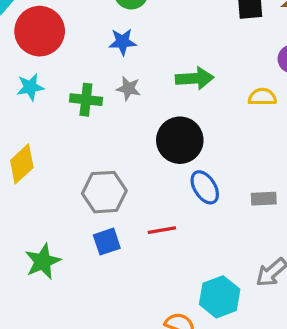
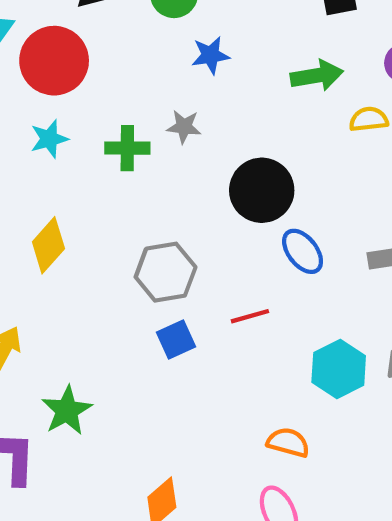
blue star: (122, 42) -> (211, 55), moved
green arrow: (195, 78) -> (317, 76), moved
green star: (43, 261) -> (67, 410), moved
cyan hexagon: (220, 297) -> (339, 369), moved

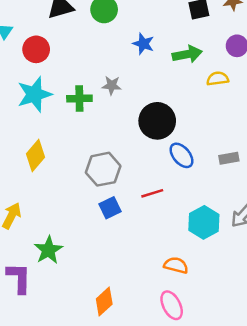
blue star: (211, 55) -> (143, 44), moved, turned 30
red circle: (54, 61) -> (36, 49), size x0.7
cyan star: (49, 139) -> (34, 94), size x1.6

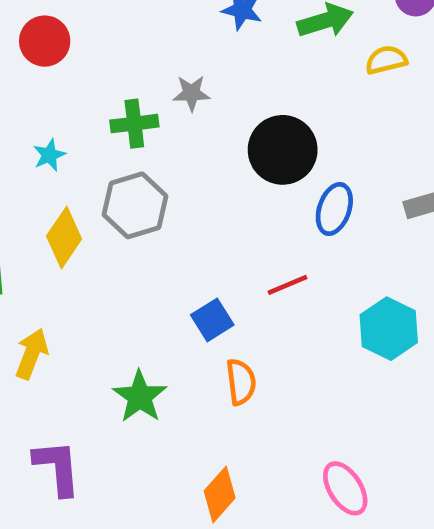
cyan star: (34, 94) -> (49, 155), moved, size x0.5
blue ellipse: (181, 155) -> (334, 209), turned 65
gray hexagon: (103, 169) -> (135, 205), moved
green star: (48, 250) -> (140, 397), moved
orange semicircle: (176, 265) -> (241, 382), moved, turned 75

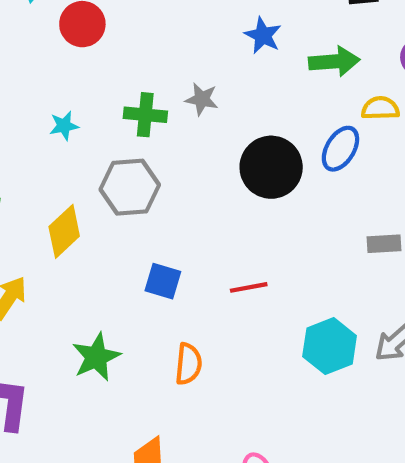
blue ellipse: (334, 209) -> (340, 149), moved
yellow diamond: (64, 237) -> (64, 231), moved
blue square: (212, 320) -> (163, 281), moved, turned 36

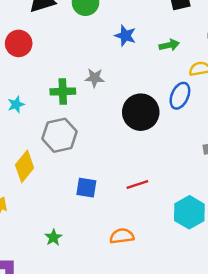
green arrow: (334, 61) -> (169, 45), size x0.7
green star: (96, 357) -> (53, 237), size x0.6
orange semicircle: (188, 364) -> (122, 236), moved, turned -95

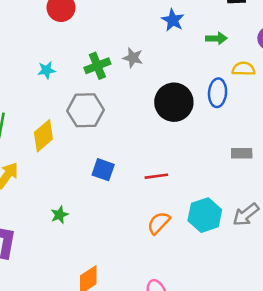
green cross: (63, 91) -> (97, 66), turned -30
blue ellipse: (180, 96) -> (218, 93), turned -30
orange semicircle: (122, 236) -> (159, 223), moved, turned -50

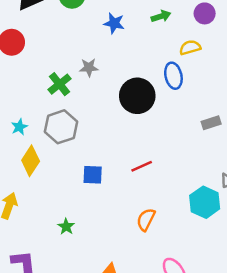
green arrow: (216, 38) -> (161, 16), moved
cyan star: (46, 70) -> (19, 127), moved
cyan hexagon: (205, 215) -> (205, 202), moved
orange semicircle: (159, 223) -> (146, 220), moved

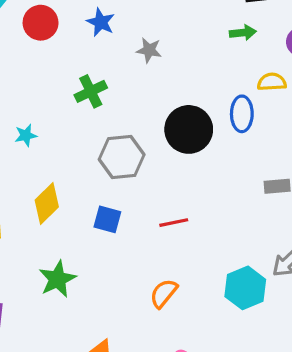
blue star: (114, 23) -> (101, 22), moved
gray star: (89, 67) -> (149, 50), moved
gray hexagon: (61, 127) -> (122, 157), moved
yellow diamond: (31, 161) -> (47, 204), moved
green star: (66, 227) -> (57, 279), size x1.6

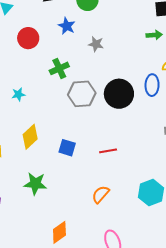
red circle: (41, 23) -> (28, 38), moved
gray hexagon: (122, 157) -> (82, 94), moved
green star: (57, 279) -> (35, 184), turned 30

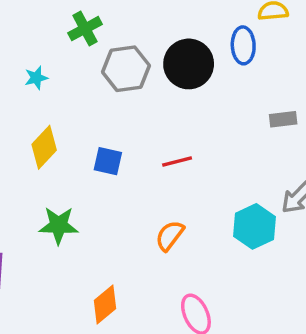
cyan star: (18, 94) -> (36, 78), moved

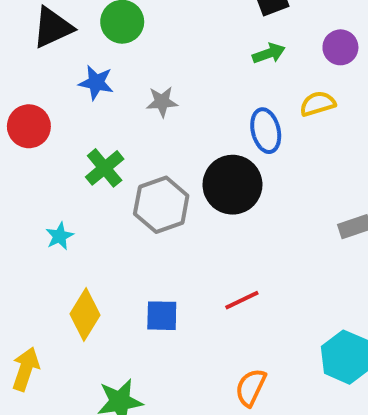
blue ellipse: (243, 45) -> (266, 131), moved

